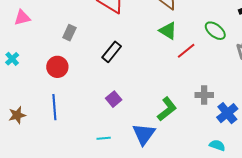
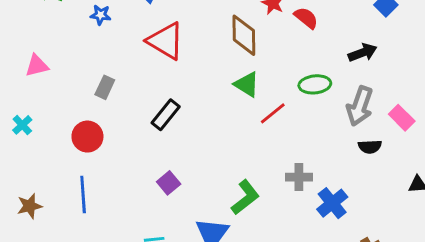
green ellipse: (215, 31) -> (315, 84), turned -45

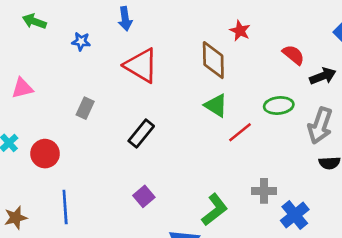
red semicircle: (306, 18) -> (293, 55), moved
red circle: (87, 137) -> (45, 154), moved

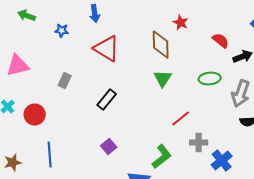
pink triangle: (22, 88) -> (18, 66), size x1.4
green triangle: (216, 105) -> (163, 78), turned 30
red line: (240, 132) -> (181, 118), moved

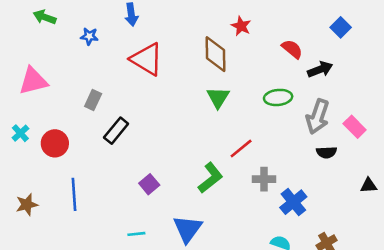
black rectangle: (107, 100) -> (116, 131), moved
green L-shape: (162, 156) -> (210, 178), moved

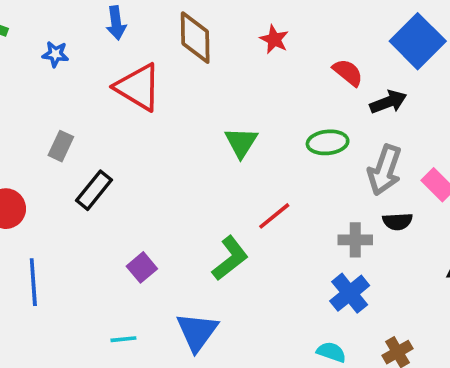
blue square: (341, 27) -> (418, 41), size x1.8
brown diamond: (216, 54) -> (195, 38), moved
gray cross: (264, 179) -> (355, 240), moved

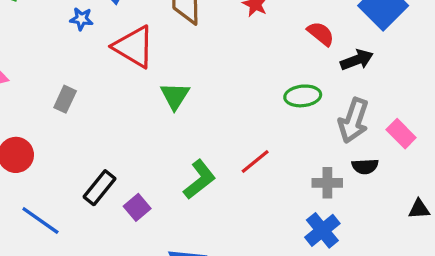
blue star: (55, 54) -> (81, 19), moved
green triangle: (241, 142) -> (175, 96), moved
black rectangle: (94, 190) -> (99, 188), moved
green L-shape: (230, 258) -> (199, 180), moved
blue line: (33, 282) -> (40, 220), turned -51

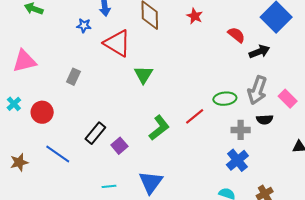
green ellipse: (303, 96) -> (225, 99), moved

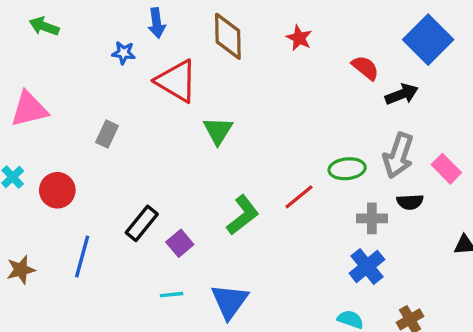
blue line: (58, 154) -> (82, 256), turned 70
cyan line: (109, 186) -> (172, 295), moved

